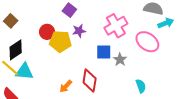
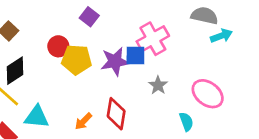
purple star: (79, 31) -> (115, 62), moved, size x1.5
pink ellipse: (147, 42) -> (208, 94), moved
blue square: (104, 52) -> (135, 56), moved
cyan triangle: (24, 72) -> (37, 117), moved

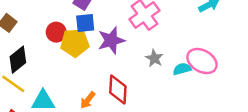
blue square: (135, 56) -> (85, 23), moved
cyan semicircle: (186, 122) -> (182, 69), moved, turned -78

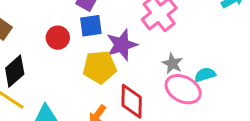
yellow pentagon: (75, 43) -> (100, 67), moved
pink ellipse: (202, 61) -> (183, 89), moved

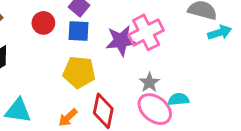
red circle: (58, 38) -> (43, 23), moved
purple star: (122, 45) -> (121, 41), moved

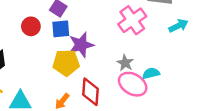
pink cross: (146, 32) -> (132, 20), moved
cyan arrow: (220, 33) -> (178, 26), moved
purple star: (121, 41) -> (81, 45), moved

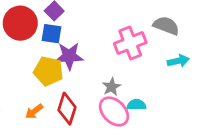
red circle: (31, 26) -> (20, 23), size x1.6

